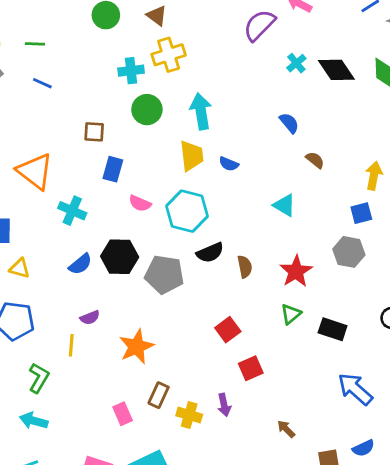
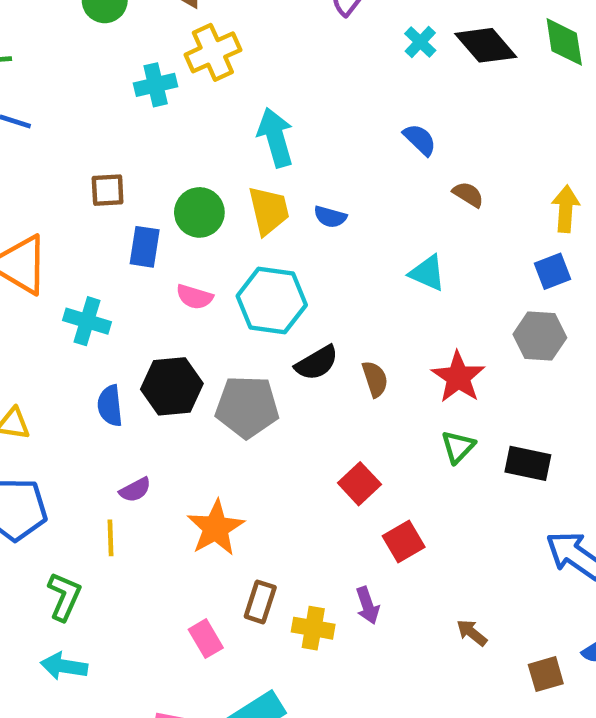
green circle: (147, 110) -> (199, 212), moved
blue semicircle: (80, 264) -> (110, 406), turned 130

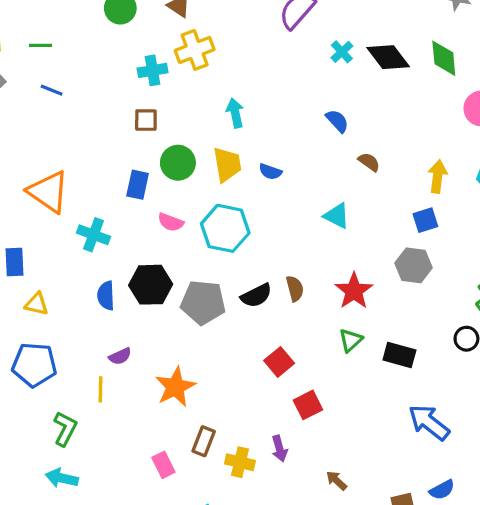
cyan arrow: (275, 137) -> (235, 113), size x0.7
brown square: (108, 190) -> (146, 120), moved
black semicircle: (317, 363) -> (256, 296), moved
brown arrow: (472, 633) -> (337, 481), moved

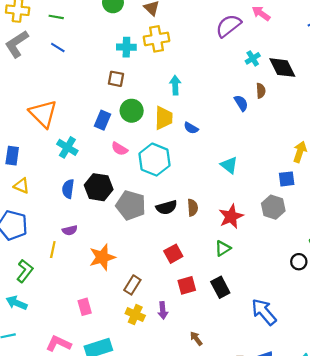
brown semicircle: (369, 162) -> (261, 91), moved, turned 40
black rectangle: (399, 355) -> (220, 287), moved, turned 36
brown rectangle: (204, 441) -> (132, 285), moved

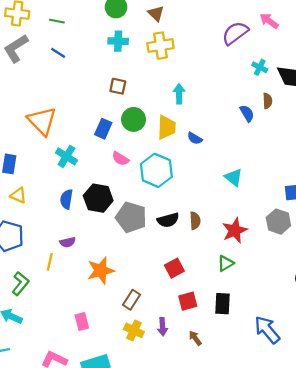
cyan cross: (126, 47) -> (118, 41), moved
cyan cross: (253, 58) -> (260, 67), turned -32
black rectangle: (220, 287) -> (222, 304), turned 30
brown arrow: (196, 339) -> (195, 338), moved

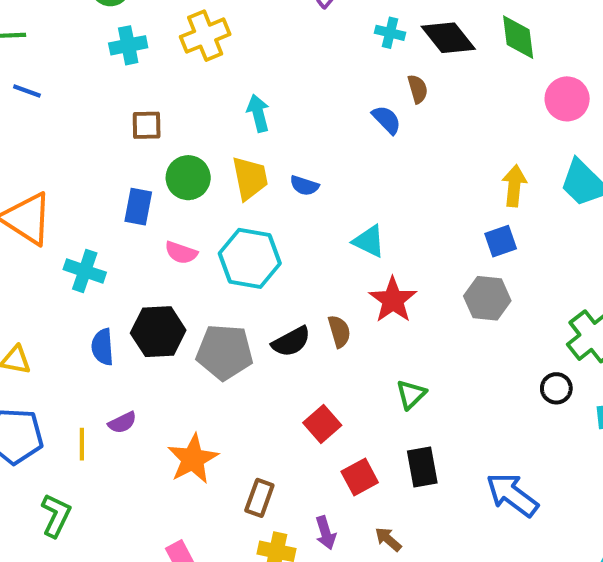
cyan triangle: (233, 177) -> (369, 241), moved
red star: (235, 230) -> (393, 300), moved
yellow line: (50, 262) -> (82, 444), moved

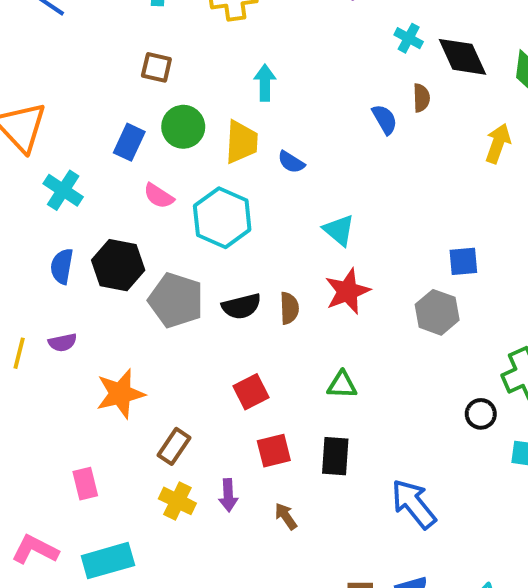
yellow arrow: (514, 186) -> (498, 143), moved
green triangle: (411, 394) -> (342, 385), turned 32

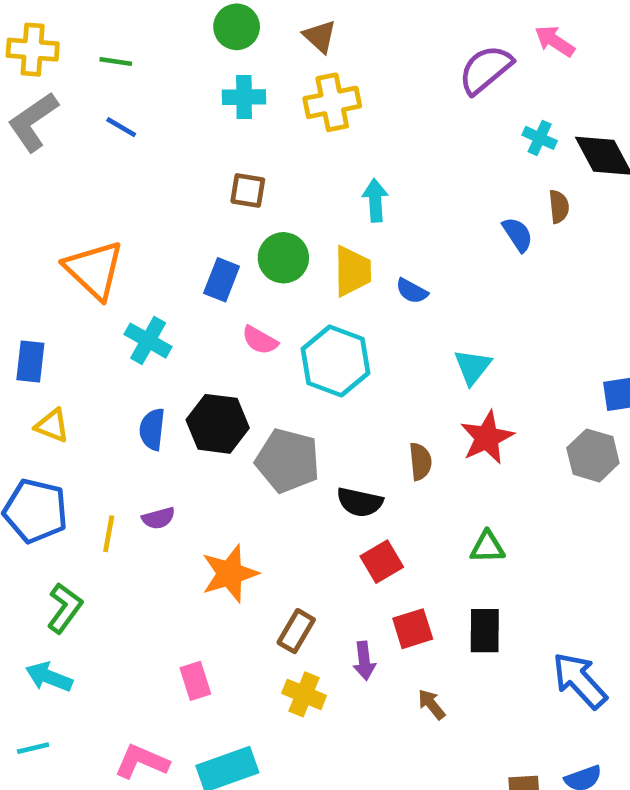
cyan triangle: (339, 230) -> (472, 367), turned 32
black semicircle: (241, 306) -> (360, 502), moved, turned 30
purple arrow: (228, 495) -> (364, 661), moved

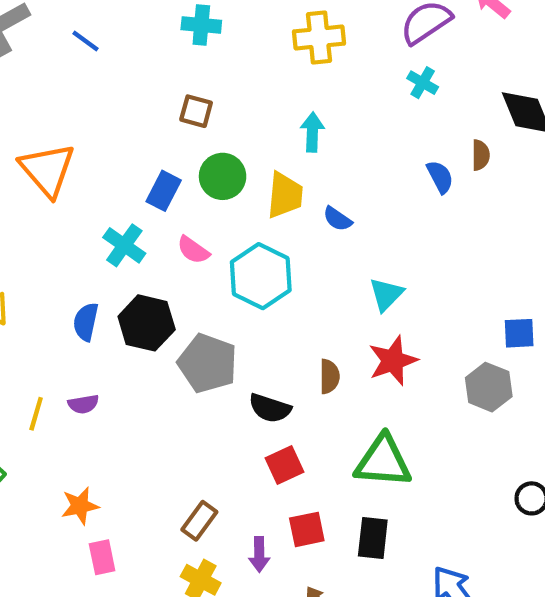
yellow cross: (332, 102) -> (319, 38), moved
cyan cross: (540, 138) -> (423, 83), moved
cyan cross: (148, 341) -> (124, 245), moved
green triangle: (487, 547) -> (383, 461), size x1.8
orange star: (230, 574) -> (80, 506), moved, size x0.7

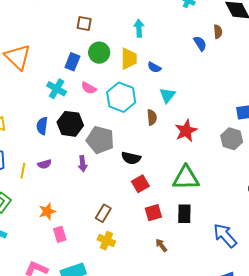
cyan triangle: (386, 294) -> (167, 95), moved
brown semicircle: (329, 376) -> (152, 117), moved
purple arrow: (259, 554) -> (83, 164), moved

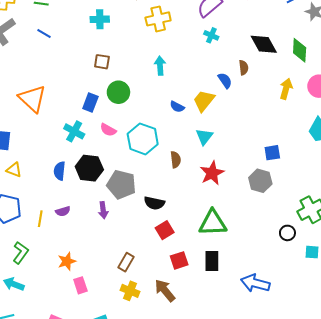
yellow trapezoid: (129, 59) -> (204, 101), moved, turned -140
cyan triangle: (167, 95) -> (204, 137), moved
blue arrow: (225, 236) -> (255, 283), turned -32
brown arrow: (161, 245) -> (165, 290), moved, size x1.6

